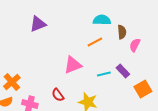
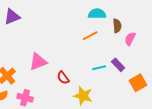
purple triangle: (38, 24) -> (12, 17), moved
pink triangle: (73, 65) -> (38, 62), moved
red semicircle: (58, 95) -> (63, 78), moved

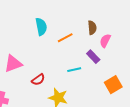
cyan semicircle: (97, 14) -> (41, 27), moved, turned 78
purple rectangle: (118, 65) -> (93, 57), moved
red semicircle: (63, 78) -> (38, 80), turned -88

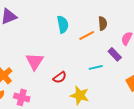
brown semicircle: (92, 28) -> (103, 23), moved
pink triangle: (13, 64) -> (35, 61), turned -36

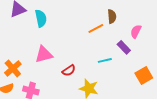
cyan semicircle: (63, 24) -> (41, 18), moved
pink triangle: (35, 61) -> (44, 54), turned 42

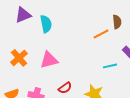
orange cross: (13, 68) -> (19, 58), moved
red semicircle: (69, 70) -> (65, 88), moved

